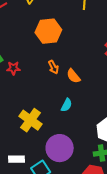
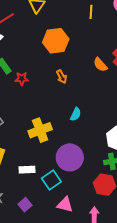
orange semicircle: (73, 76) -> (100, 65), moved
yellow cross: (30, 120) -> (40, 130), turned 35

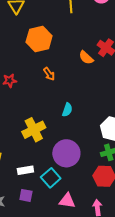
purple square: (25, 205) -> (26, 195), moved, turned -32

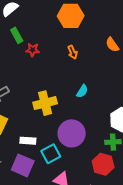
purple square: (26, 195) -> (23, 165), size x1.6

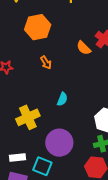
cyan square: (51, 154) -> (42, 166), turned -30

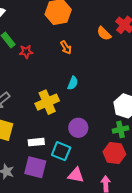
cyan semicircle: (62, 99) -> (73, 83), moved
purple circle: (59, 143) -> (78, 128), size x0.7

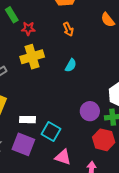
yellow cross: (47, 102) -> (32, 57), moved
purple circle: (78, 128) -> (90, 111), moved

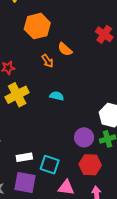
orange semicircle: (108, 20) -> (65, 49), moved
cyan semicircle: (71, 65) -> (57, 96), turned -96
red hexagon: (104, 140) -> (90, 165), moved

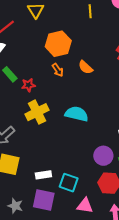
orange arrow: (47, 61) -> (58, 70), moved
cyan semicircle: (57, 96) -> (77, 114), size x1.6

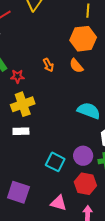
orange hexagon: (58, 44) -> (83, 39), moved
cyan semicircle: (77, 114) -> (89, 111), moved
white rectangle: (43, 175) -> (21, 131), moved
cyan square: (69, 183) -> (55, 162), moved

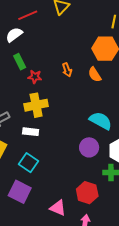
purple circle: (83, 156) -> (89, 147), moved
cyan square: (55, 162) -> (29, 163), moved

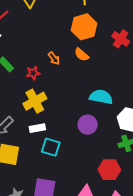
red star: (35, 77) -> (33, 73), moved
purple circle: (89, 147) -> (88, 125), moved
cyan square: (29, 163) -> (51, 147), moved

